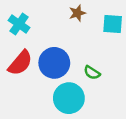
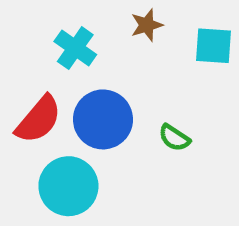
cyan cross: (19, 24) -> (75, 48), moved
cyan circle: (69, 98) -> (68, 186), moved

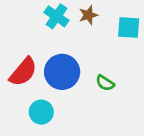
cyan cross: (75, 48) -> (56, 16), moved
cyan circle: (68, 186) -> (41, 112), size x0.7

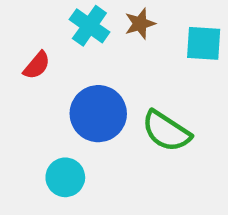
red semicircle: (23, 72) -> (37, 65), moved, size x0.6
green semicircle: (105, 83) -> (166, 131), size x1.6

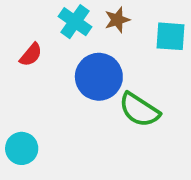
blue circle: (98, 114) -> (99, 77), moved
cyan circle: (65, 177) -> (22, 148), moved

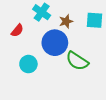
brown star: (117, 20) -> (66, 21), moved
cyan circle: (22, 148) -> (28, 64), moved

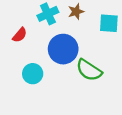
cyan cross: (42, 12) -> (48, 14), turned 30
brown star: (66, 21) -> (76, 12), moved

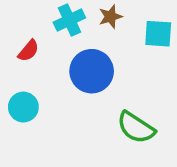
green semicircle: (89, 70) -> (136, 128), moved
cyan circle: (33, 74) -> (23, 107), moved

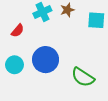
blue circle: (92, 71) -> (46, 60), moved

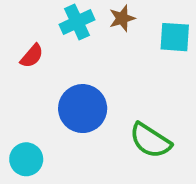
cyan circle: (14, 65) -> (26, 159), moved

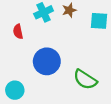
red semicircle: (32, 56) -> (18, 32), turned 128

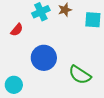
red semicircle: (18, 32) -> (17, 30), turned -128

